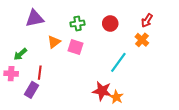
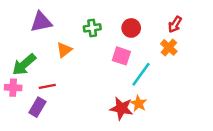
pink square: (75, 47) -> (121, 56), moved
green arrow: (20, 54) -> (24, 65), size x1.5
red line: (40, 73) -> (47, 86), turned 72
orange star: (116, 97) -> (138, 103), moved

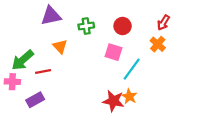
purple triangle: (41, 22) -> (51, 16), moved
orange triangle: (64, 50) -> (60, 46), turned -35
red line: (47, 86) -> (43, 71), moved
purple rectangle: (37, 107) -> (35, 100), turned 30

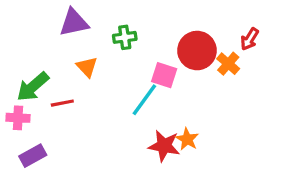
red arrow: (163, 23) -> (250, 39), moved
red circle: (123, 26) -> (197, 51), moved, size x1.5
cyan line: (132, 69) -> (144, 100), moved
purple rectangle: (35, 100) -> (33, 156), moved

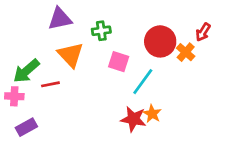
orange triangle: (87, 67) -> (71, 55), size x1.5
pink square: (164, 75) -> (119, 62), moved
cyan line: (144, 100) -> (143, 82), moved

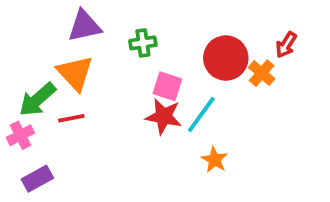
orange triangle: (71, 55) -> (75, 73), moved
pink cross: (14, 96) -> (20, 135), turned -30
red star: (133, 119) -> (164, 116), moved

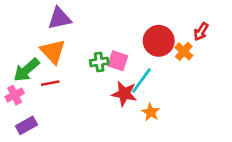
green cross: (143, 43) -> (99, 62), moved
red star: (164, 116) -> (124, 94), moved

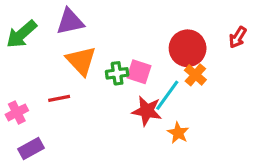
orange triangle: (53, 51) -> (81, 61), moved
orange cross: (184, 51) -> (195, 75), moved
green arrow: (26, 70) -> (22, 34), moved

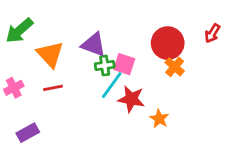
purple triangle: (70, 22) -> (94, 44), moved, turned 32
orange triangle: (81, 61) -> (50, 54), moved
cyan line: (167, 95) -> (112, 85), moved
pink cross: (17, 112) -> (14, 88), moved

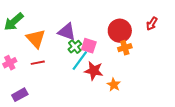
green cross: (105, 65) -> (75, 47), turned -32
orange cross: (175, 67) -> (125, 48), turned 32

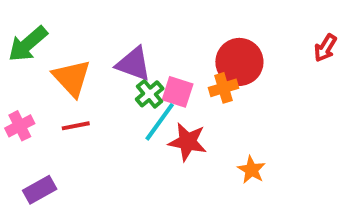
red arrow: (152, 24) -> (325, 48), moved
orange cross: (125, 48) -> (223, 88), moved
orange star: (114, 85) -> (251, 170), moved

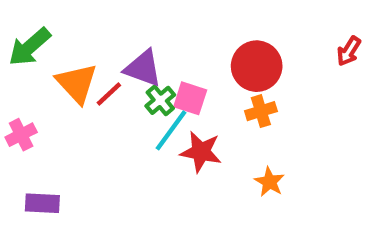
orange cross: (223, 88) -> (261, 111), moved
red line: (76, 126) -> (109, 94), moved, turned -32
purple rectangle: (40, 190) -> (42, 203), turned 32

